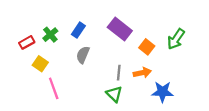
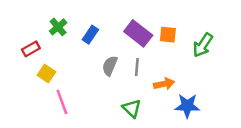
green cross: (50, 35) -> (58, 27), moved
orange square: (147, 47) -> (168, 35), moved, turned -32
gray semicircle: (83, 55) -> (110, 66), moved
gray line: (119, 73) -> (137, 67), moved

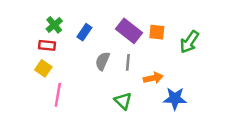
red rectangle: (31, 49) -> (47, 45), moved, turned 35
pink line: (62, 102) -> (58, 95), turned 30

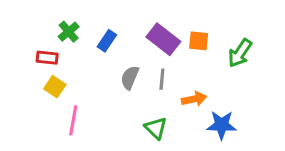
red rectangle: (47, 45) -> (47, 58), moved

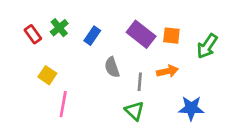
red rectangle: (47, 58) -> (33, 34), moved, turned 48
gray semicircle: (130, 78) -> (112, 67), turned -42
gray line: (162, 79) -> (140, 82), moved
orange arrow: (194, 99) -> (167, 71), moved

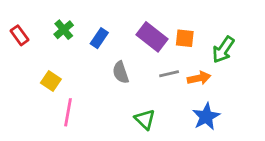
red rectangle: (33, 34) -> (20, 35), moved
orange arrow: (167, 71) -> (199, 78), moved
gray line: (140, 82) -> (169, 74), moved, turned 72
blue star: (191, 108) -> (206, 117), turned -30

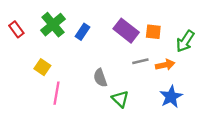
green cross: (64, 30) -> (53, 25), size x1.5
gray semicircle: (121, 72) -> (100, 78), moved

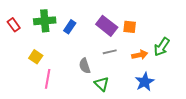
green cross: (53, 25) -> (45, 21), turned 35
green arrow: (185, 41) -> (162, 47), moved
gray line: (140, 61) -> (110, 52), moved

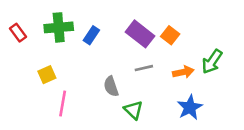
orange square: (130, 27) -> (170, 35), turned 32
yellow square: (36, 57) -> (47, 75), turned 32

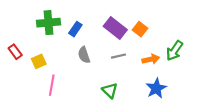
red rectangle: (18, 33) -> (15, 52), moved
gray semicircle: (111, 86) -> (84, 55), moved

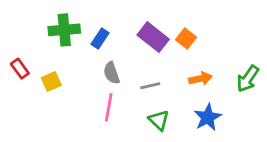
green arrow: (174, 51) -> (248, 79), moved
gray line: (118, 56) -> (150, 86), moved
pink line: (52, 85) -> (109, 107), moved
green triangle: (110, 90) -> (159, 120), moved

